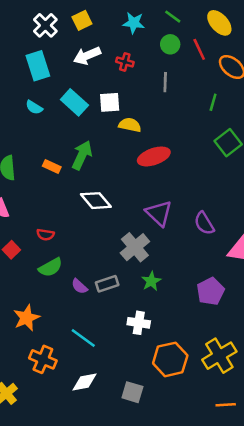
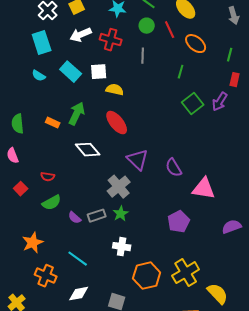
red cross: (125, 62) -> (111, 40), size x1.5
red ellipse: (154, 156) -> (117, 123), moved, turned 70
green star: (151, 281) -> (121, 214), moved

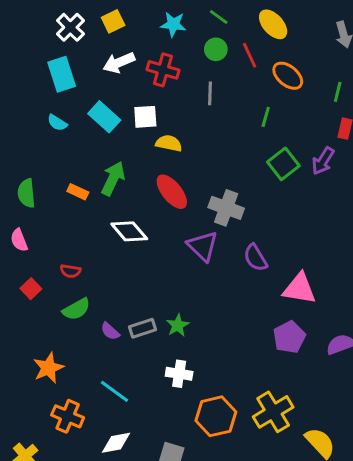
gray cross: (119, 187) -> (226, 208), moved, turned -30
purple pentagon: (179, 222) -> (289, 337), moved

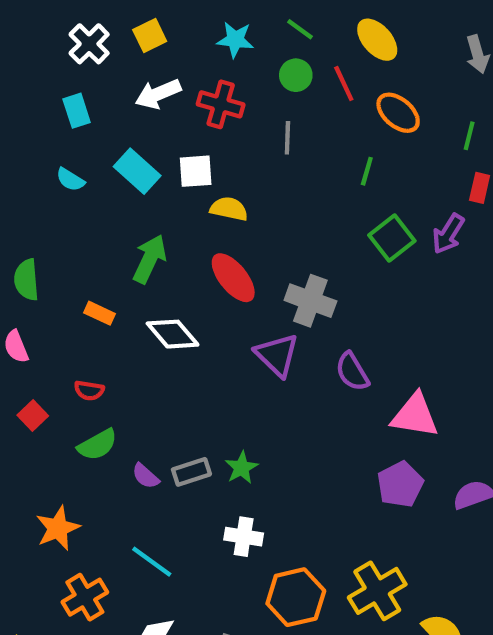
cyan rectangle: (62, 74) -> (77, 111), size x0.7
orange rectangle: (78, 192) -> (100, 313), moved
orange cross: (68, 416) -> (85, 597), turned 36

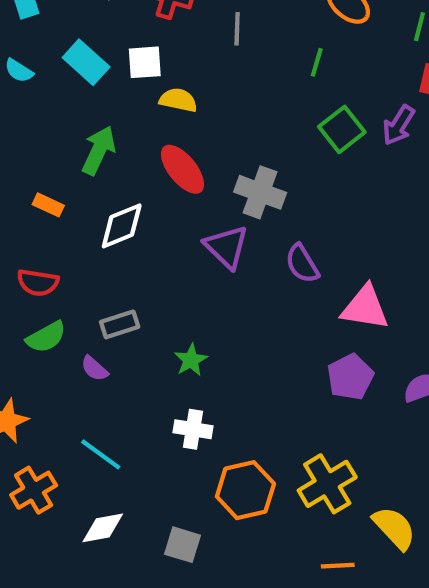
white diamond: (173, 334) -> (122, 226), turned -72
red semicircle: (89, 390) -> (38, 283), size x1.4
gray rectangle: (191, 472) -> (120, 324), moved

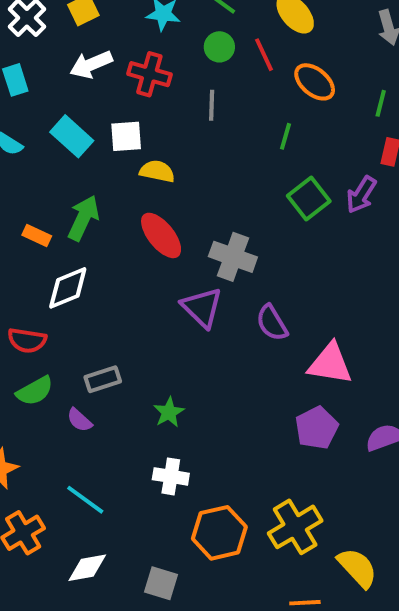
orange rectangle: (48, 205) -> (37, 235), moved
white diamond: (122, 226) -> (68, 288), moved

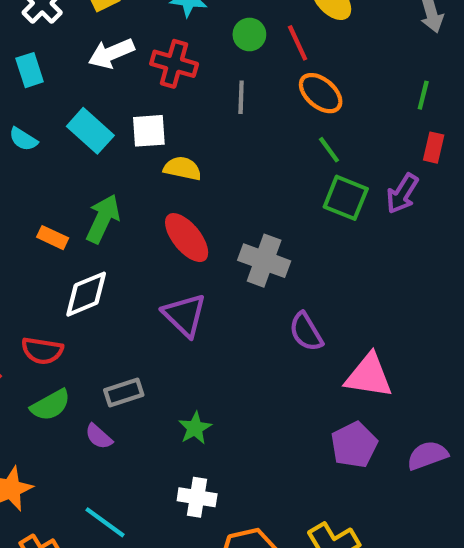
orange ellipse: (315, 82) -> (321, 93), moved
green line: (285, 136) -> (329, 150), moved, turned -52
green square: (309, 199) -> (346, 198), turned -30
purple triangle: (202, 307) -> (185, 315), moved

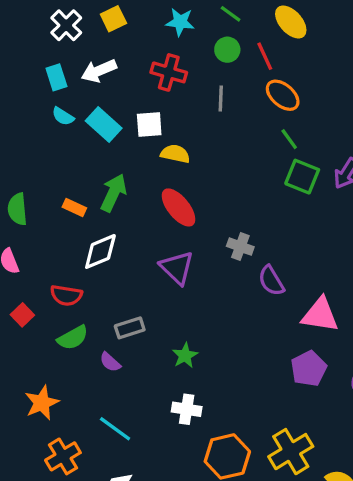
white arrow: (111, 53) -> (99, 71), moved
cyan semicircle: (23, 139) -> (63, 116), moved
gray cross: (264, 261) -> (240, 247), moved, size x0.7

